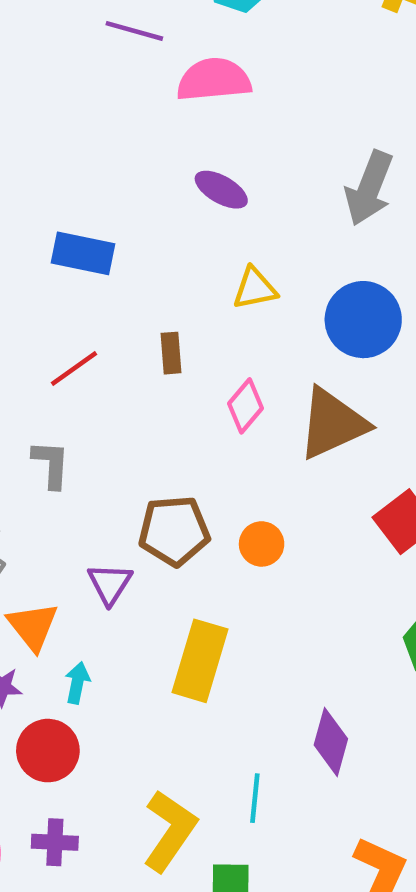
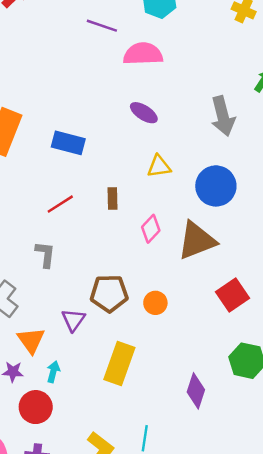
gray arrow: (369, 188) -> (223, 116), turned -39
purple diamond: (331, 742) -> (196, 391), moved

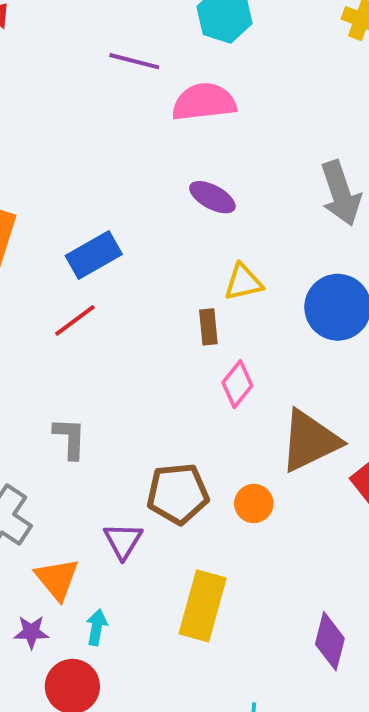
blue rectangle: (68, 143) -> (94, 255), turned -40
brown rectangle: (112, 198) -> (208, 327), moved
red line: (60, 204) -> (75, 320), moved
brown triangle: (197, 241) -> (310, 441), moved

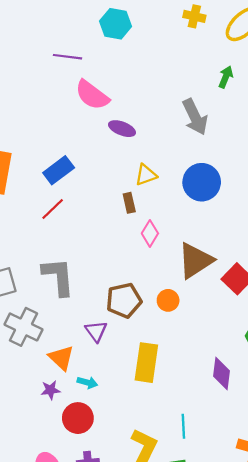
pink semicircle: (204, 102) -> (92, 95), moved, turned -129
gray L-shape: (70, 438) -> (58, 277), size x1.6
cyan arrow: (97, 627) -> (87, 383), turned 102

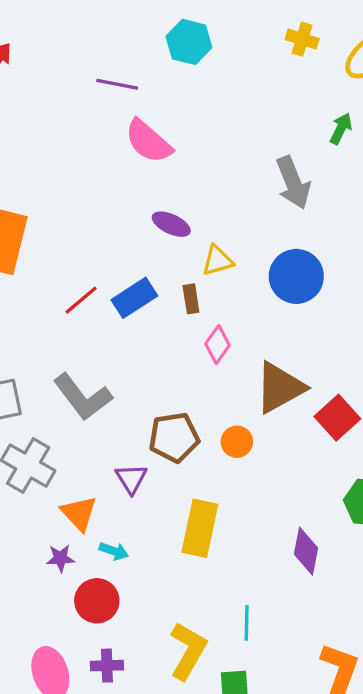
purple ellipse: (122, 129) -> (171, 224), moved
blue rectangle: (59, 170) -> (134, 298), moved
gray L-shape: (58, 277) -> (83, 397), turned 144

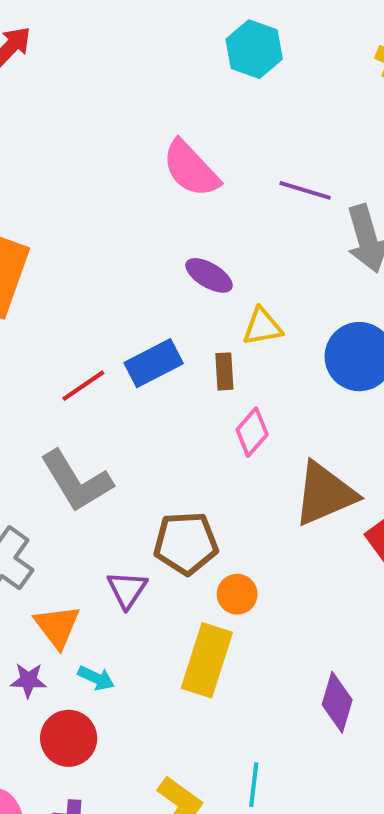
purple line: (117, 84) -> (305, 190), moved
red line: (81, 300) -> (83, 386), moved
orange circle: (237, 442) -> (237, 594), moved

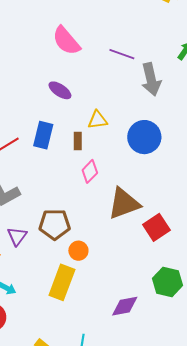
purple ellipse: (209, 275) -> (60, 90), moved
blue rectangle: (154, 363) -> (43, 135), turned -52
purple triangle: (127, 589) -> (17, 236), moved
purple diamond: (337, 702) -> (125, 306), turned 60

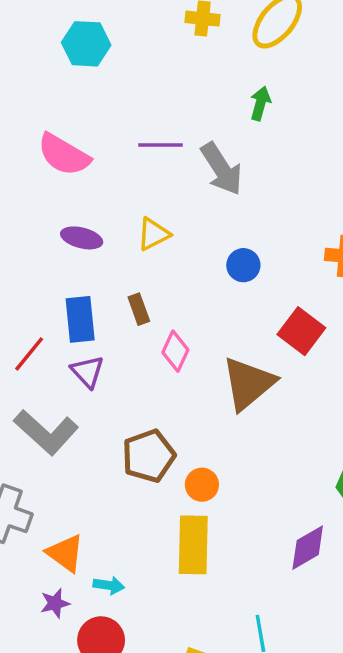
yellow triangle: (98, 120) -> (153, 234), moved
blue circle: (144, 137) -> (243, 265), size x0.6
red square: (156, 227) -> (301, 331), moved
purple triangle: (17, 236) -> (87, 372), moved

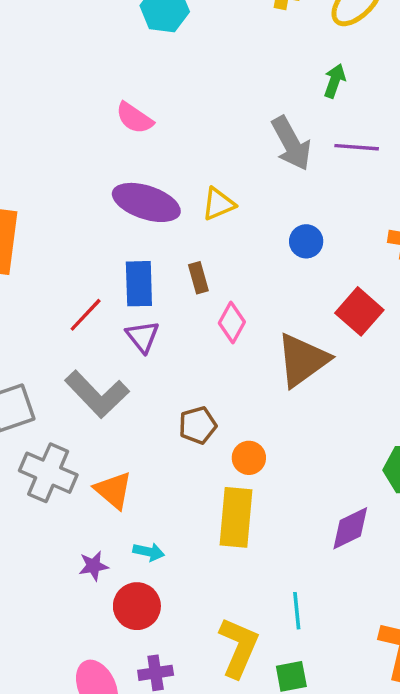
purple line: (160, 145) -> (357, 147), moved
pink semicircle: (64, 155) -> (134, 118), size x0.7
purple ellipse: (82, 238) -> (146, 202), size x1.6
brown pentagon: (149, 456) -> (198, 425), size x0.7
orange triangle: (65, 553) -> (113, 490), moved

